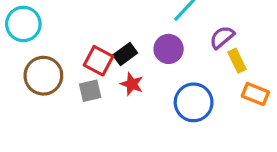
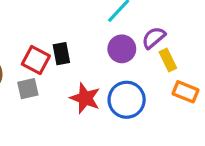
purple circle: (169, 49) -> (122, 49), moved
black rectangle: (125, 54) -> (61, 54), turned -65
red star: (132, 84) -> (85, 98), moved, size x1.4

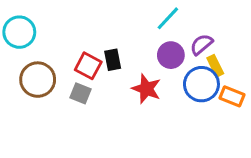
gray square: (28, 89) -> (81, 93), turned 35
red star: (85, 98) -> (146, 89), moved
blue circle: (127, 100) -> (201, 84), moved

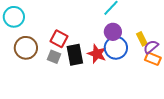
purple semicircle: (201, 44) -> (151, 47), moved
black rectangle: (113, 60) -> (75, 55), moved, size x1.5
blue circle: (201, 84) -> (116, 48), moved

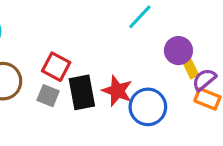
purple circle: (113, 32) -> (178, 51), moved
blue circle: (116, 48) -> (148, 107), moved

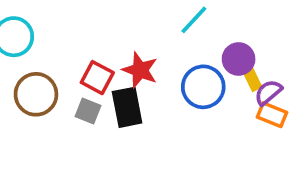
red star: (117, 91) -> (140, 70), moved
blue circle: (148, 107) -> (203, 87), moved

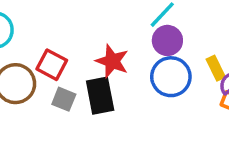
purple circle: (239, 59) -> (167, 40), moved
red square: (97, 78) -> (52, 65), moved

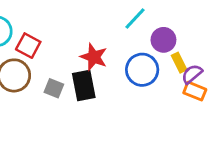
purple circle: (167, 40) -> (163, 40), moved
red square: (52, 65) -> (28, 46), moved

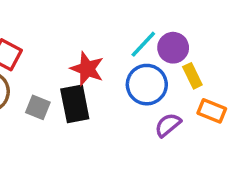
cyan line: (135, 18) -> (143, 44), moved
purple semicircle: (192, 74) -> (168, 125), moved

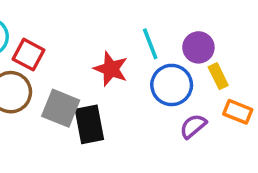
cyan line: (143, 44) -> (150, 44), moved, turned -64
black rectangle: (75, 104) -> (89, 124), moved
gray square: (38, 107) -> (61, 108), size x1.5

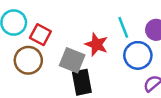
gray square: (61, 108) -> (72, 60), moved

